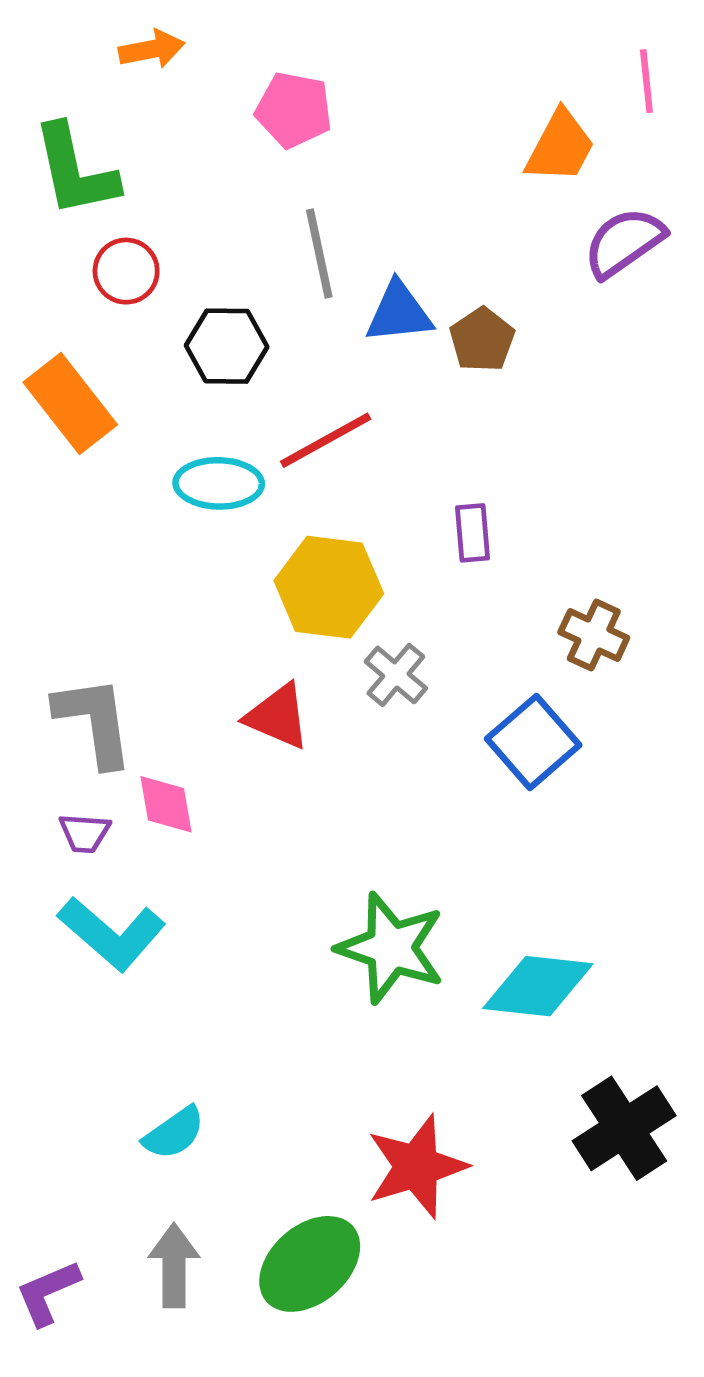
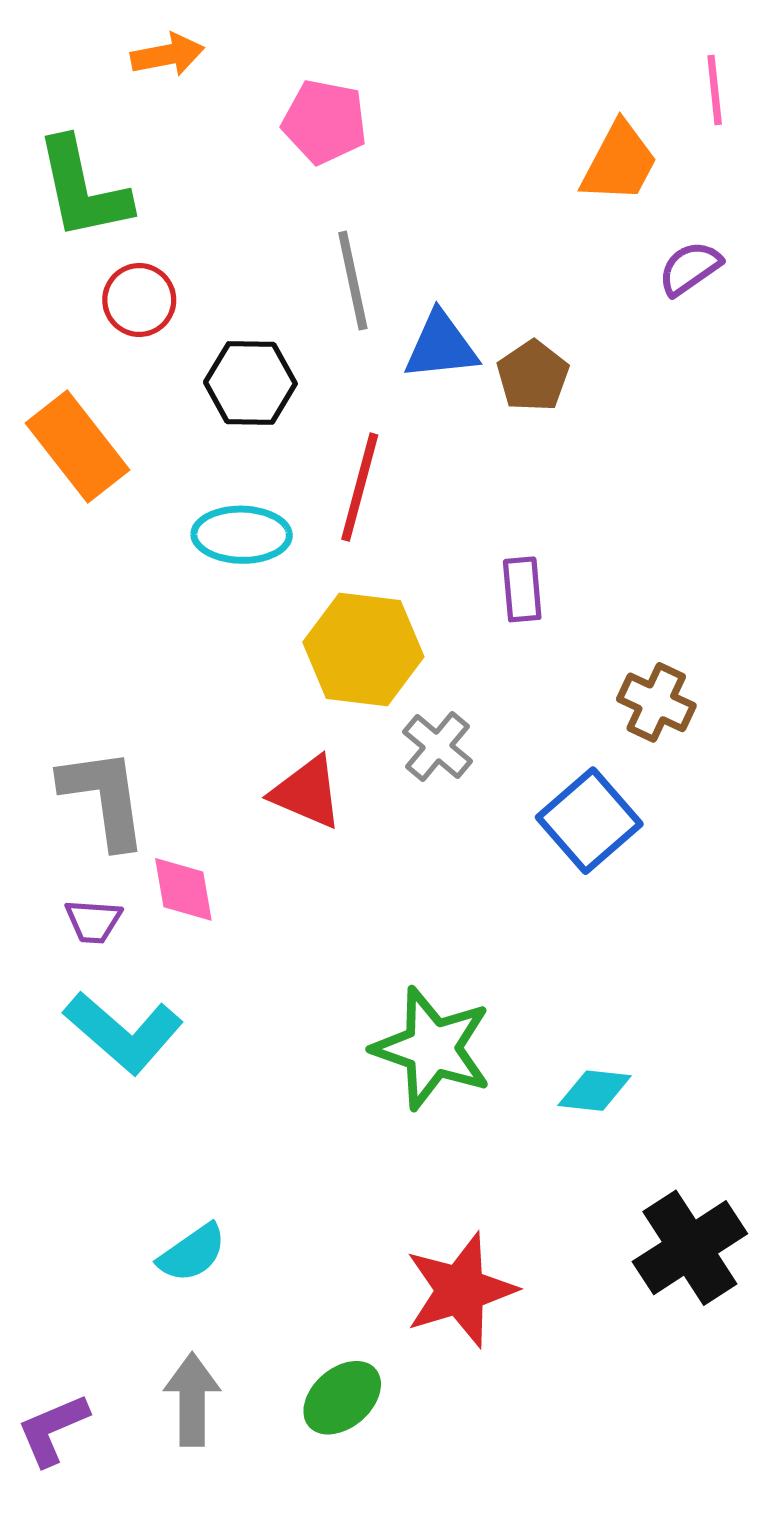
purple semicircle: (624, 242) -> (690, 268), size x0.7
red line: (326, 440) -> (360, 487), turned -46
cyan diamond: (538, 986) -> (595, 1091), size x0.6
green ellipse: (310, 1264) -> (342, 1398), size x0.7

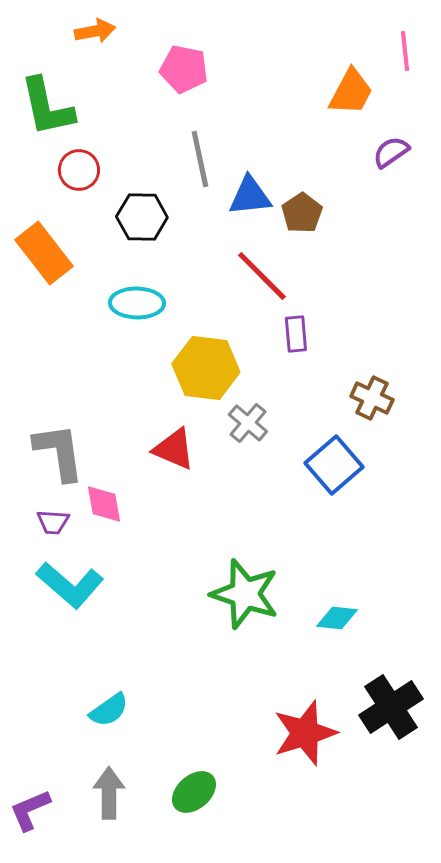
red line: (360, 487) -> (262, 276), moved, turned -60
red star: (460, 1290) -> (305, 733), moved

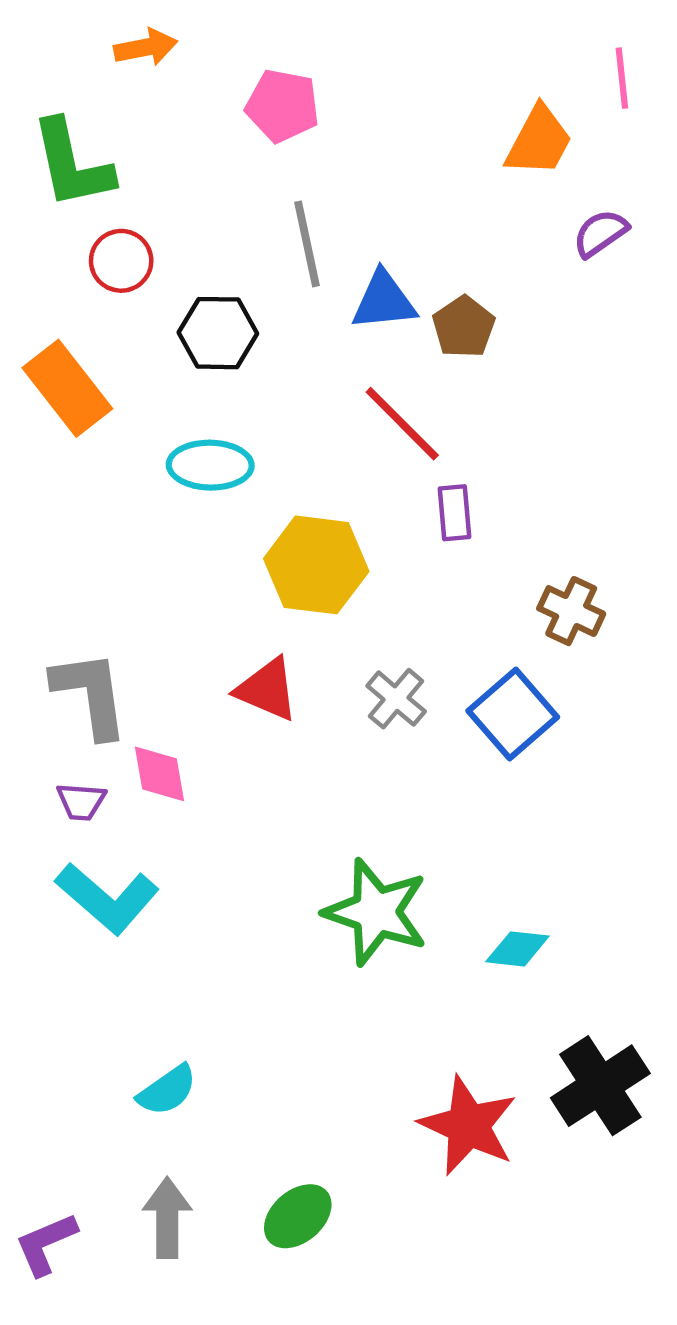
gray cross: (248, 423) -> (396, 699), moved
red star: (305, 733) -> (468, 1126), turned -30

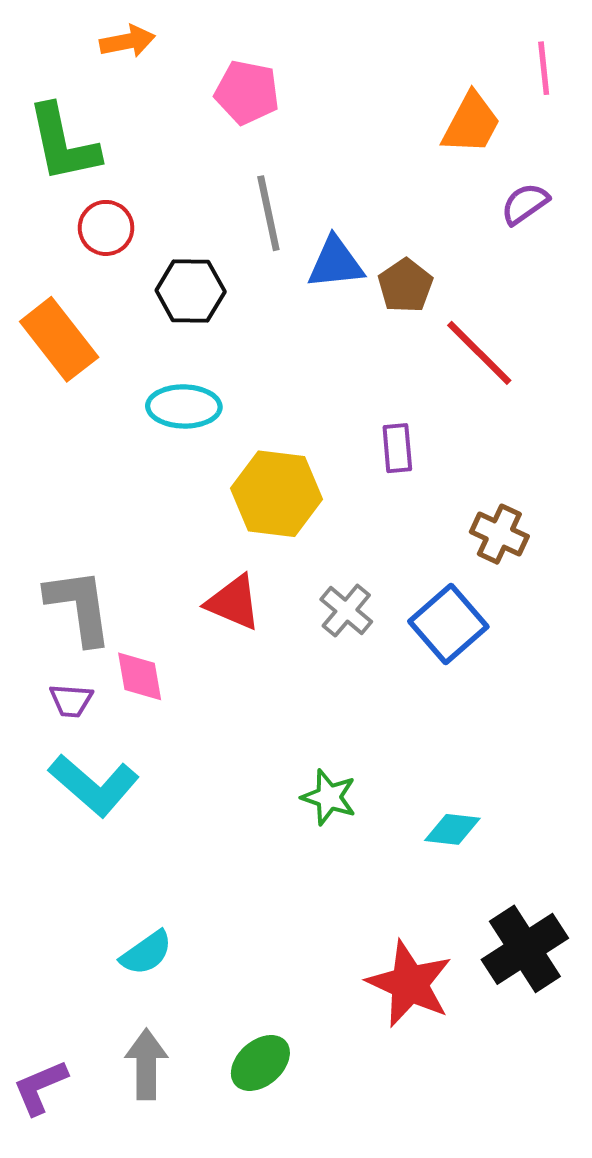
red line: (402, 424) -> (479, 353), moved
green star: (376, 912) -> (329, 797), size x0.6

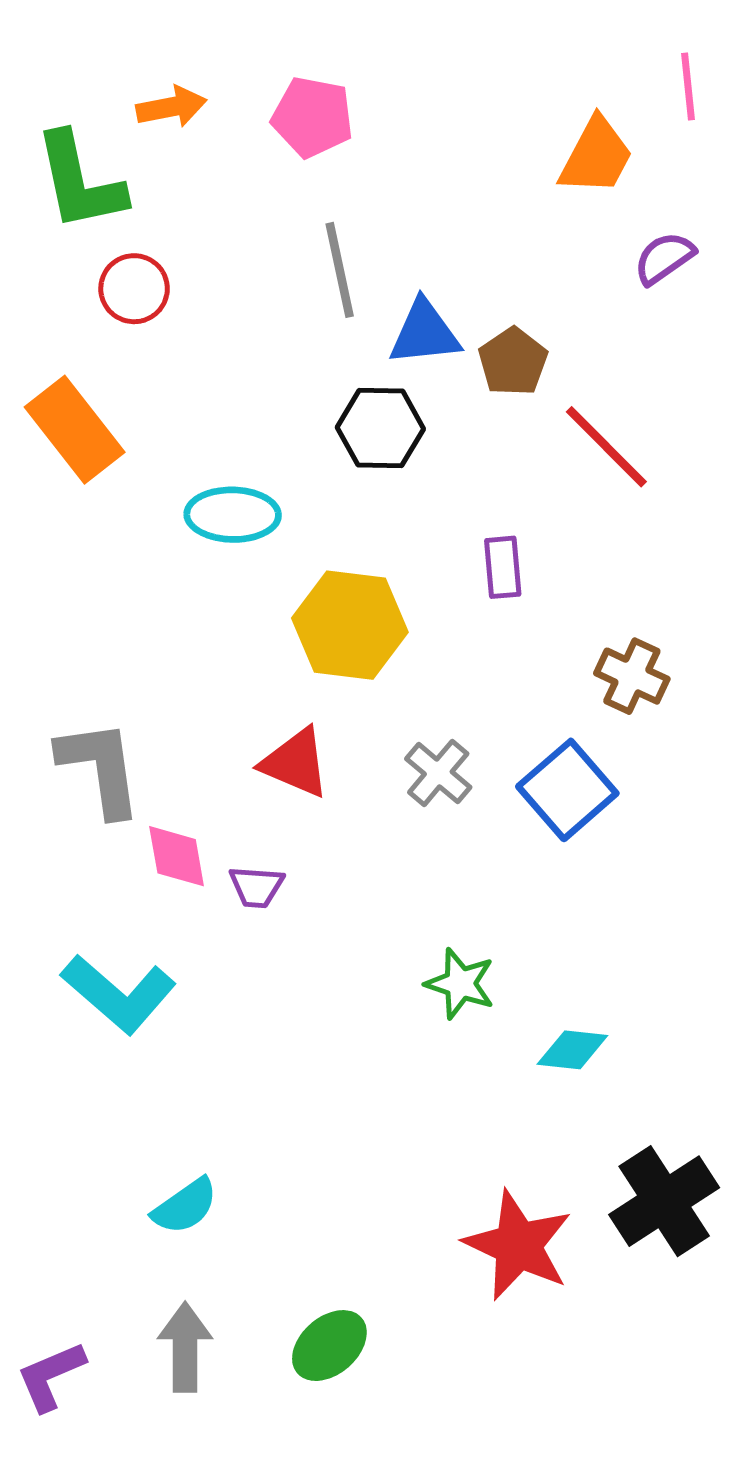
orange arrow: (127, 41) -> (171, 107), moved
black hexagon: (191, 291) -> (380, 428), moved
purple trapezoid: (71, 700) -> (256, 887), moved
green star: (329, 797) -> (460, 984), moved

